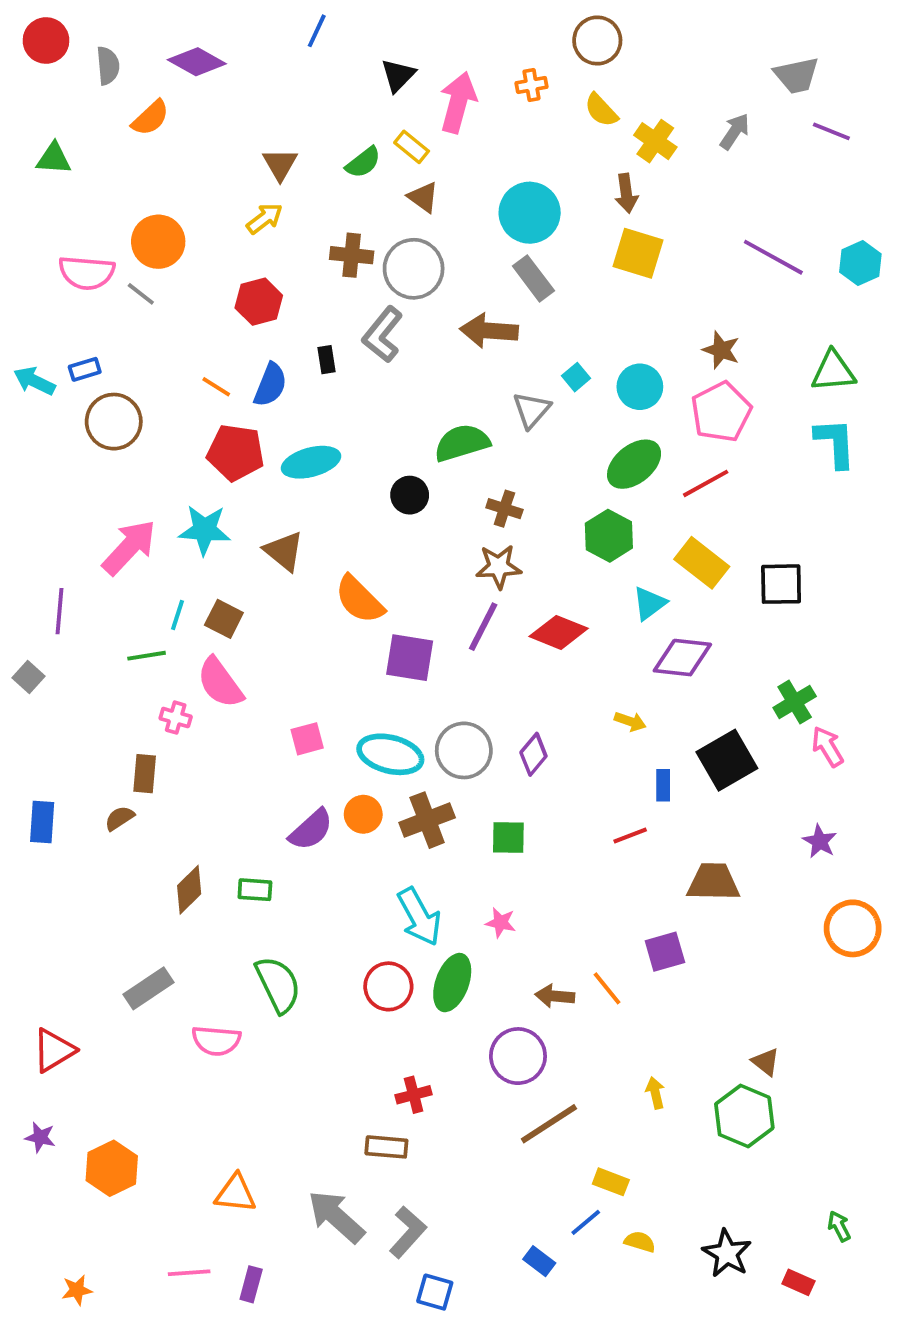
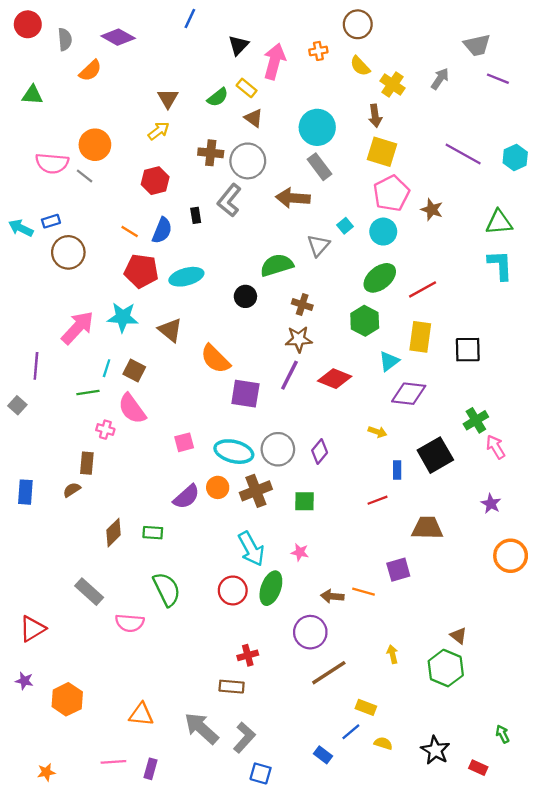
pink pentagon: (721, 412) -> (391, 193), moved
yellow rectangle: (702, 563) -> (420, 337), turned 60
gray rectangle: (149, 988) -> (89, 592), turned 76
orange line: (607, 988) -> (364, 592), turned -35

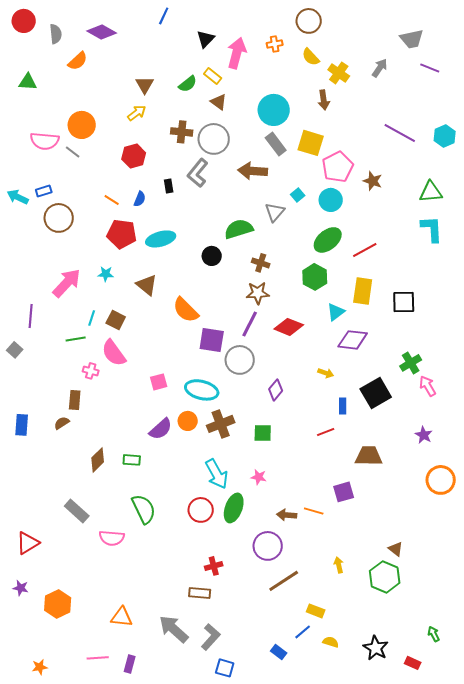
yellow square: (382, 152) -> (311, 143), moved
blue semicircle: (162, 230) -> (140, 199), size x0.7
cyan star: (123, 317) -> (106, 274), size x0.6
gray circle: (278, 449) -> (240, 360), moved

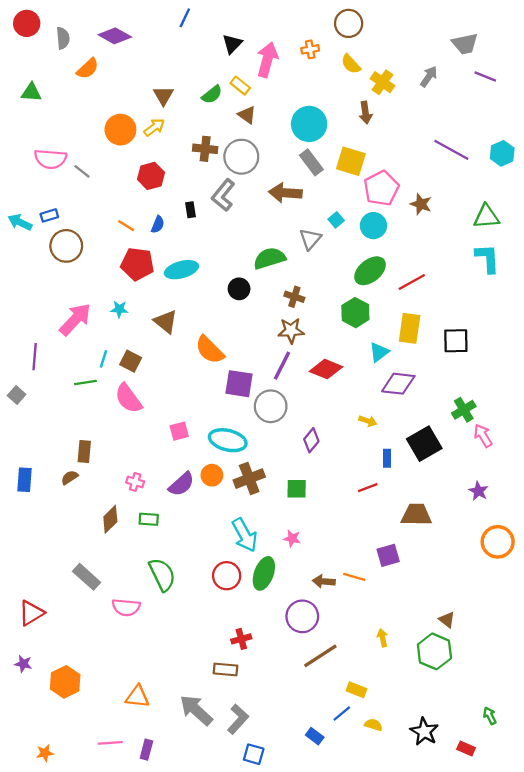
orange circle: (82, 125) -> (120, 130), moved
pink cross: (91, 371) -> (135, 482), moved

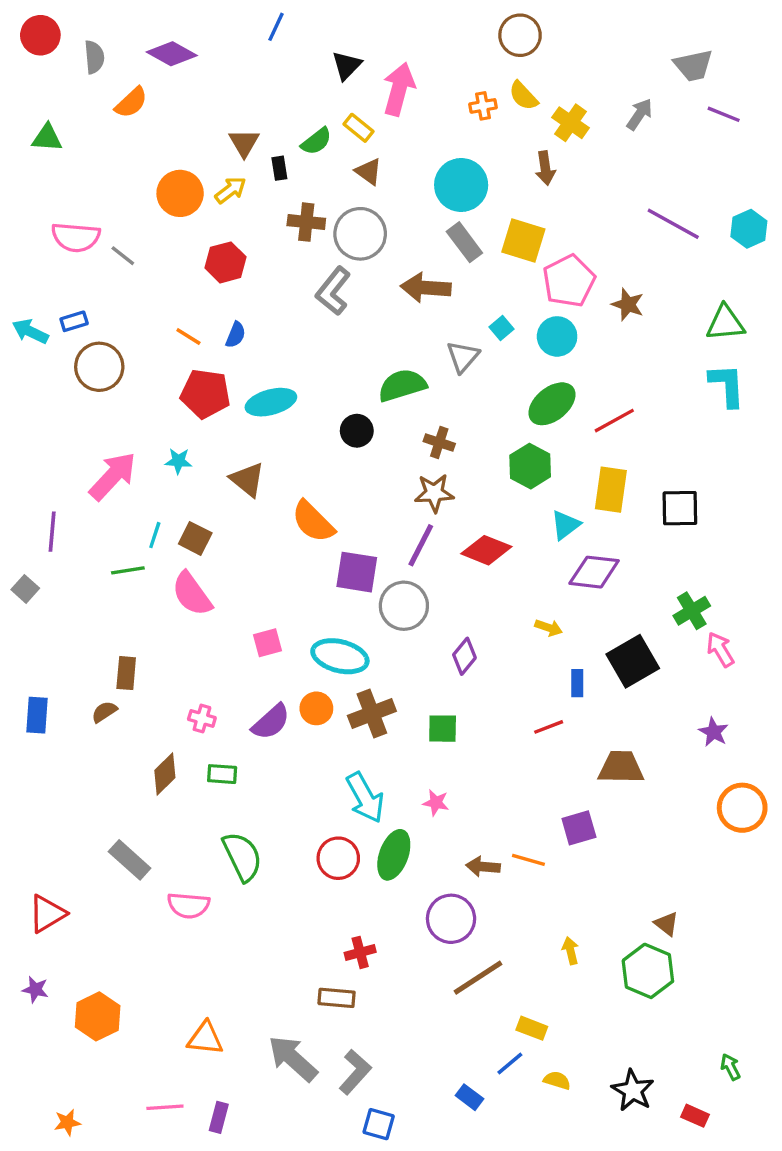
orange cross: (310, 49) -> (483, 106), moved
black rectangle: (190, 210) -> (279, 168), moved

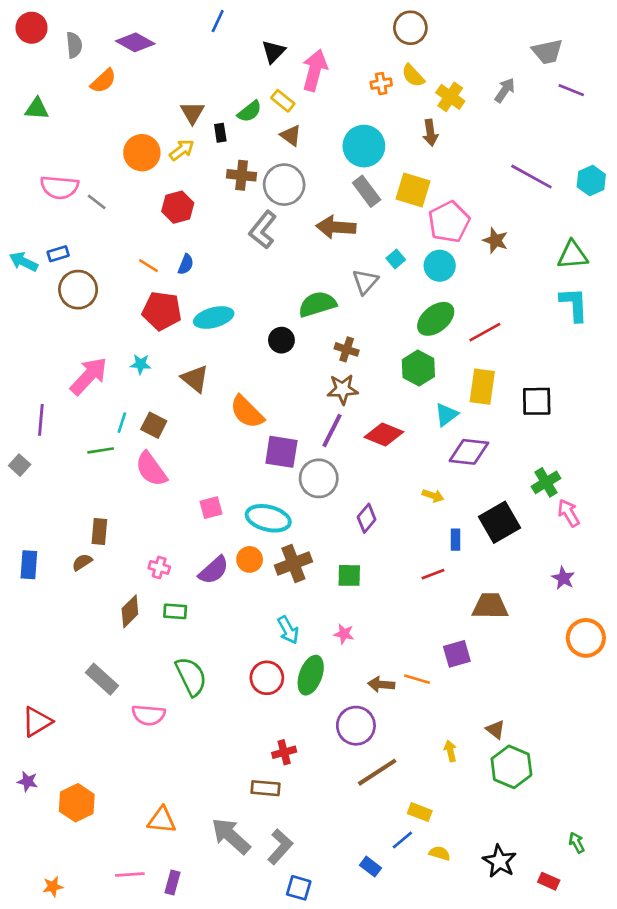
cyan arrow: (365, 798) -> (288, 630), size x0.7
brown triangle: (666, 924) -> (495, 730), moved

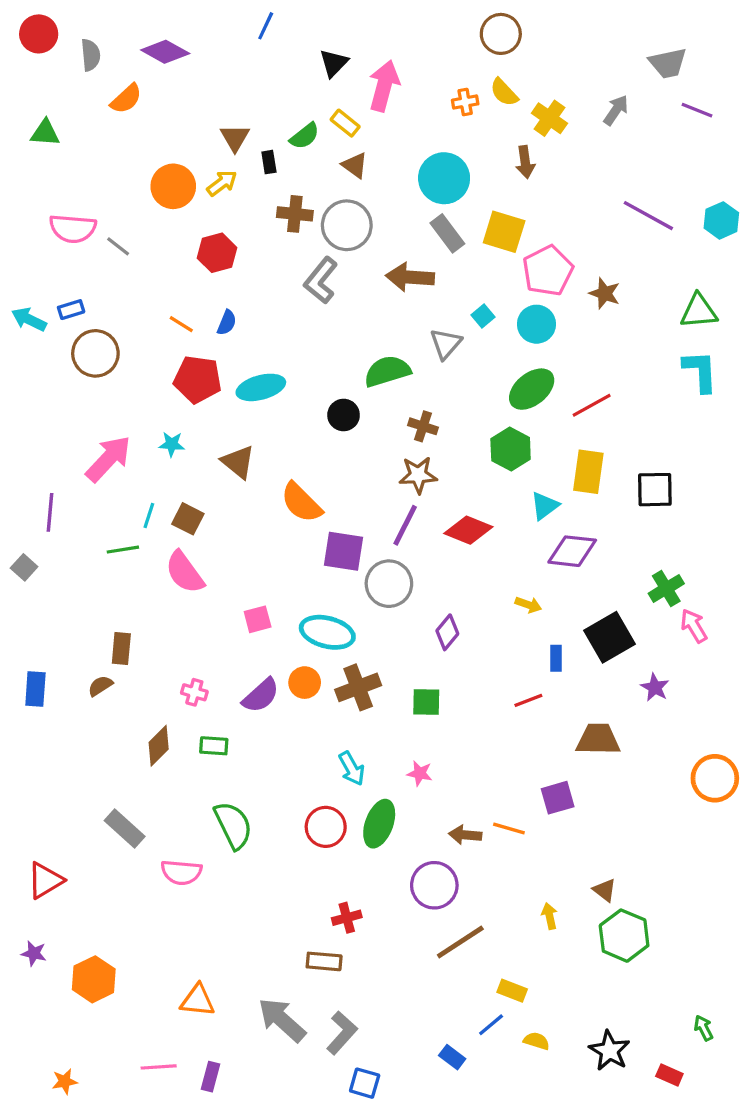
purple star: (563, 578) -> (655, 687), moved

